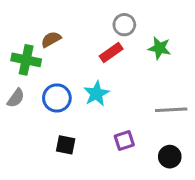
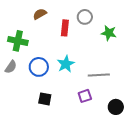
brown semicircle: (51, 39) -> (40, 14), moved
red rectangle: (111, 53) -> (65, 28), moved, turned -49
gray line: (171, 110) -> (99, 75), moved

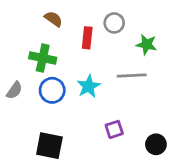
brown semicircle: (40, 14) -> (53, 19), turned 64
green cross: (18, 41) -> (43, 58), moved
gray line: (99, 75) -> (132, 76), moved
black square: (45, 99) -> (49, 146), moved, size x1.5

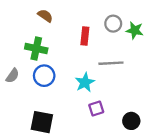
gray circle: (114, 23) -> (113, 24), moved
red rectangle: (87, 38) -> (85, 36), moved
green star: (147, 45) -> (135, 30), moved
cyan star: (89, 86) -> (85, 82), moved

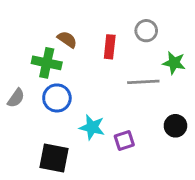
brown semicircle: (45, 16) -> (67, 39), moved
green star: (135, 30) -> (174, 63), moved
cyan star: (85, 82) -> (92, 127), moved, turned -30
black circle: (131, 121) -> (175, 126), moved

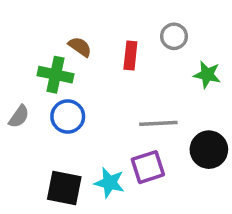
gray line: (143, 82) -> (158, 123), moved
black circle: (175, 126) -> (209, 150), size x1.4
cyan star: (92, 127) -> (110, 183), moved
purple square: (124, 140) -> (148, 167), size x1.4

